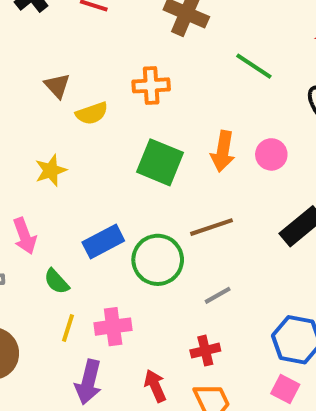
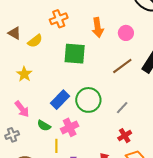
orange arrow: (223, 151) -> (98, 27), moved
brown line: (212, 227) -> (122, 66), moved
pink cross: (113, 327) -> (70, 127), moved

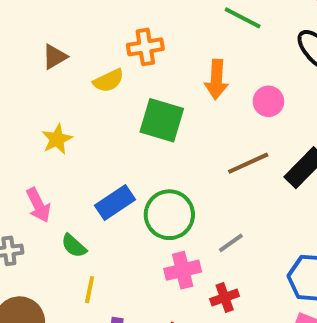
brown triangle: (14, 33) -> (55, 57), turned 48
yellow semicircle: (35, 41) -> (109, 81), moved
pink cross: (70, 127) -> (183, 270), moved

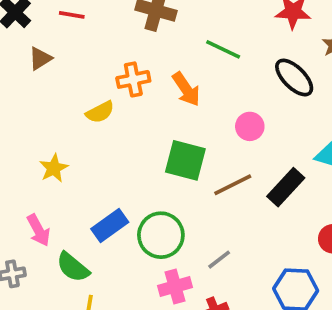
brown triangle: (55, 57) -> (40, 58), moved
orange arrow: (216, 79) -> (186, 89), moved, turned -36
green square: (162, 120) -> (185, 160), moved
green semicircle: (74, 246) -> (73, 267), size x1.4

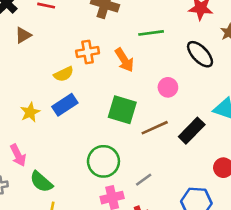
green line: (223, 49) -> (151, 33), turned -35
blue rectangle: (110, 225) -> (65, 105), moved

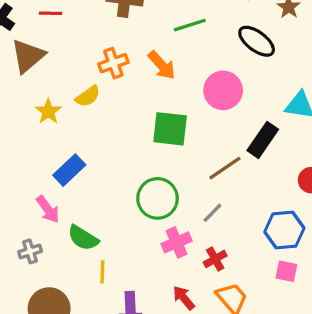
brown triangle: (23, 35) -> (28, 56), size x1.6
pink circle: (168, 87) -> (223, 90), size x1.5
blue rectangle: (65, 105) -> (69, 170), moved
yellow star: (30, 112) -> (48, 111), moved
brown line: (155, 128) -> (225, 168), moved

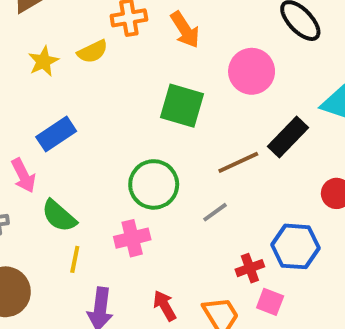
pink cross: (176, 242) -> (132, 238), moved
red cross: (215, 259) -> (250, 268), moved
pink square: (286, 271) -> (270, 302), moved

